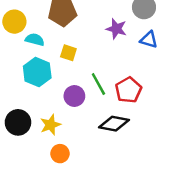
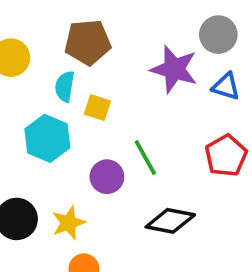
purple star: (116, 29) -> (174, 69), size x1.4
cyan semicircle: (35, 40) -> (65, 86), moved, turned -96
red pentagon: (128, 90) -> (226, 156), moved

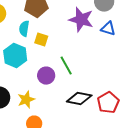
red pentagon: (226, 156) -> (108, 103), moved

